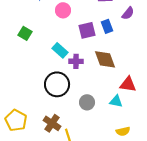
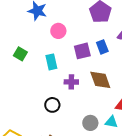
cyan rectangle: (60, 50) -> (51, 62), moved, turned 35
black circle: (57, 84) -> (52, 105), size x0.6
gray circle: (87, 102) -> (90, 123), moved

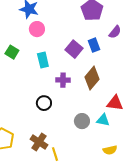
pink circle: (58, 31) -> (37, 29), moved
purple square: (82, 51) -> (74, 49), turned -36
brown diamond: (100, 80) -> (92, 78), turned 60

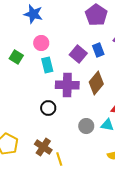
pink circle: (37, 29) -> (41, 43), moved
purple cross: (63, 80) -> (67, 85), size x1.6

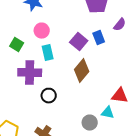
brown diamond: (96, 83) -> (82, 71), moved
purple cross: (67, 85) -> (30, 73), moved
gray circle: (86, 126) -> (90, 123), moved

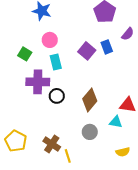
brown diamond: (82, 71) -> (90, 100), moved
black circle: (49, 96) -> (57, 96), moved
gray circle: (90, 123) -> (90, 132), moved

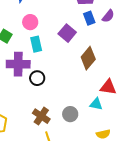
blue rectangle: (107, 47) -> (89, 18), moved
brown diamond: (90, 100) -> (88, 58), moved
brown cross: (52, 144) -> (41, 116), moved

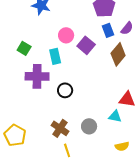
pink circle: (30, 22) -> (66, 35), moved
brown diamond: (88, 58) -> (118, 54), moved
black circle: (37, 78) -> (65, 90), moved

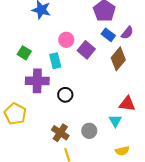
blue rectangle: (108, 30) -> (108, 35), turned -32
cyan triangle: (115, 116) -> (115, 121), turned 48
yellow pentagon: (15, 135) -> (15, 114), moved

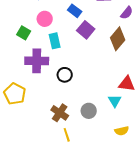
blue rectangle: (108, 35) -> (75, 11), moved
pink circle: (66, 40) -> (45, 19), moved

